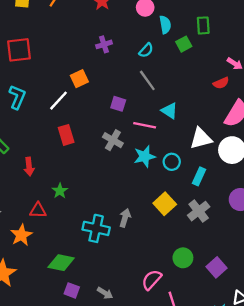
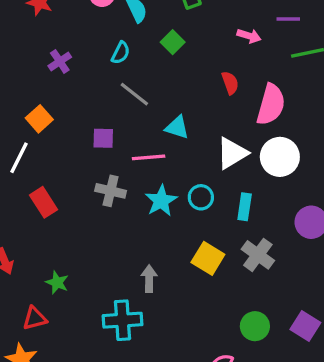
green square: (184, 44) -> (173, 42), moved
red semicircle: (221, 83) -> (230, 83), moved, turned -70
gray arrow: (125, 218) -> (149, 279), moved

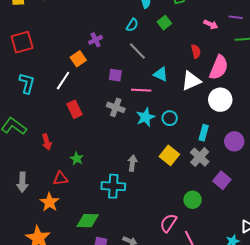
purple cross: (60, 61) -> (96, 40), moved
white triangle: (232, 153) -> (191, 81), moved
cyan rectangle: (245, 207) -> (204, 133), moved
purple square: (305, 326) -> (222, 180), moved

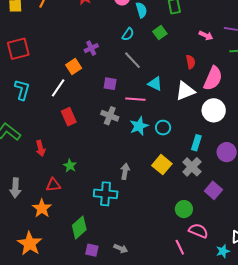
green diamond: (88, 221) -> (79, 227), turned -45
pink semicircle: (168, 223) -> (198, 231), moved, turned 78

